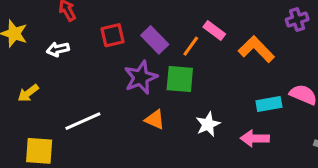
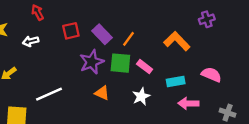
pink rectangle: (214, 30) -> (145, 67), moved
cyan rectangle: (269, 104) -> (176, 81), moved
pink arrow: (255, 138) -> (188, 103), moved

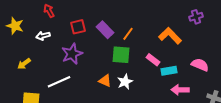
purple star: (92, 62) -> (72, 54), moved
pink rectangle: (145, 67) -> (153, 60), moved
white star: (141, 96) -> (125, 82), moved

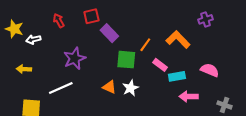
red arrow: (49, 11) -> (59, 20), moved
red square: (78, 27) -> (91, 16), moved
orange line: (128, 34) -> (145, 45), moved
white arrow: (43, 36) -> (33, 39), moved
yellow arrow: (24, 64) -> (24, 69), turned 40

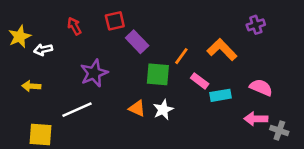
yellow star: (14, 29) -> (20, 37), turned 30
pink arrow: (189, 97) -> (256, 119), moved

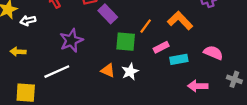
pink rectangle: (200, 81) -> (161, 47), turned -64
pink arrow: (256, 119) -> (198, 86), moved
gray cross: (279, 131) -> (234, 79), moved

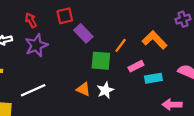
purple star: (71, 41) -> (36, 45), moved

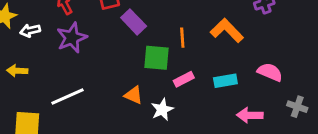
orange line: (121, 45) -> (182, 38), turned -40
pink rectangle: (136, 66) -> (184, 79), moved
white star: (105, 90) -> (162, 109), moved

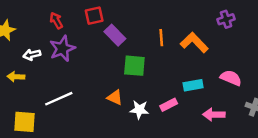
white arrow: (30, 30) -> (32, 55), moved
orange line: (182, 38) -> (161, 38), moved
pink rectangle: (184, 79) -> (169, 105), moved
white star: (162, 109) -> (139, 110), turned 30

